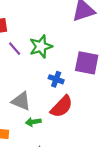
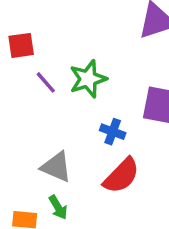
green arrow: (33, 122) -> (58, 207), moved, turned -112

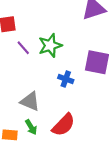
red semicircle: (121, 176) -> (63, 125), moved

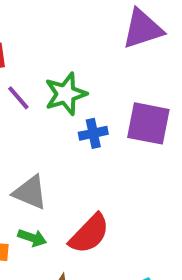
blue cross: (66, 79) -> (93, 133), moved, turned -32
green arrow: (31, 127) -> (32, 238), turned -40

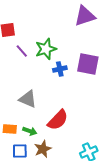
green arrow: (32, 238) -> (30, 131), moved

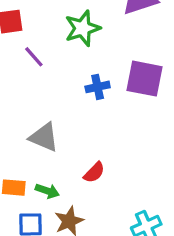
green star: (46, 49) -> (82, 28), moved
red semicircle: (58, 120) -> (94, 172), size x0.6

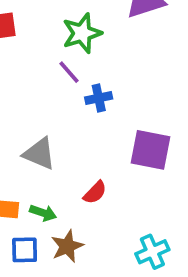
purple line: (34, 57) -> (69, 72), moved
purple square: (145, 79) -> (151, 150), moved

